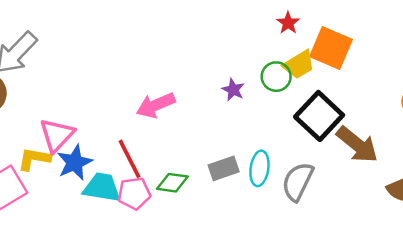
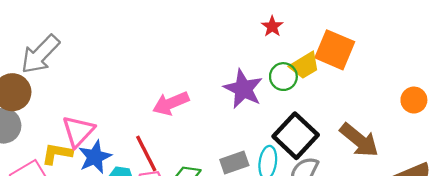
red star: (288, 23) -> (272, 26), moved
purple star: (233, 90) -> (243, 89), size x1.8
black square: (319, 116) -> (296, 136), moved

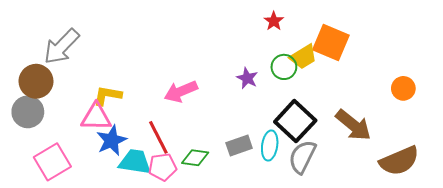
purple star: (243, 89) -> (247, 78), size x0.6
pink triangle: (78, 131) -> (96, 117), turned 48
yellow L-shape: (57, 154) -> (107, 96), moved

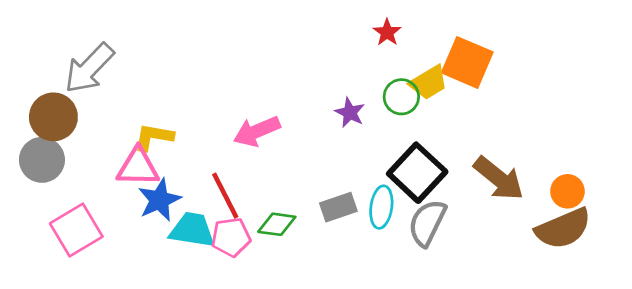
orange circle: (403, 88) -> (567, 191), moved

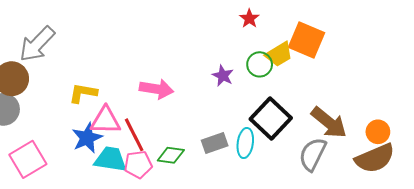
pink arrow: (257, 131) -> (157, 89), turned -148
pink triangle: (138, 167) -> (105, 121), moved
gray semicircle: (427, 223) -> (313, 154), moved

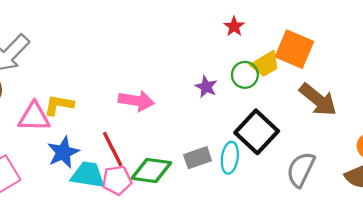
pink triangle: (105, 121) -> (34, 117), moved
brown arrow: (329, 123) -> (318, 100), moved
green diamond: (171, 155) -> (151, 171), size x1.4

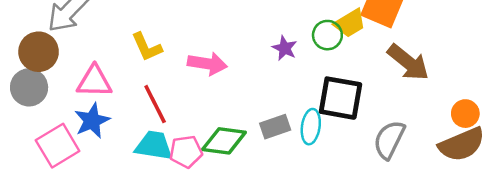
yellow L-shape: (59, 105) -> (147, 47), moved, turned -124
black square: (257, 132) -> (340, 98), turned -33
red line: (113, 149) -> (155, 104), moved
blue star: (63, 152) -> (92, 121), moved

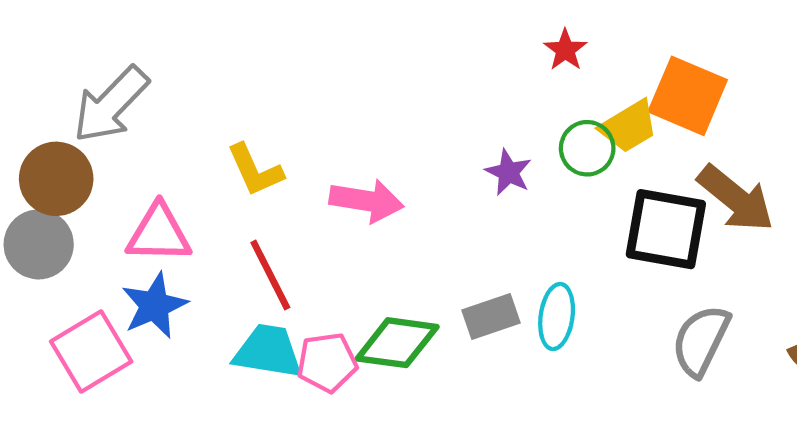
black square: (340, 98) -> (666, 229), moved

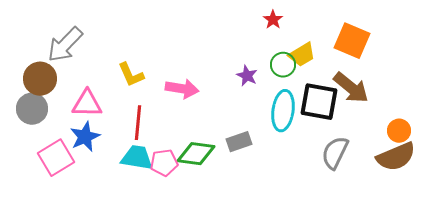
orange square: (688, 96) -> (352, 41), moved
red line: (270, 275) -> (138, 123), turned 32
cyan ellipse: (557, 316) -> (283, 111), moved, size x1.4

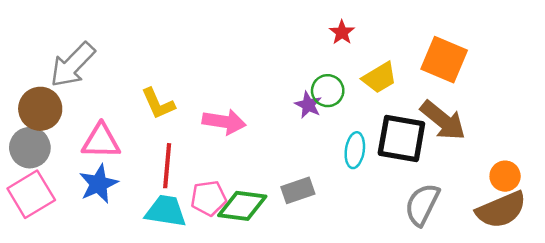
green circle: (283, 65) -> (328, 91), moved
cyan ellipse: (283, 111) -> (355, 150), size x0.7
pink square: (56, 158) -> (31, 194), moved
pink pentagon: (164, 163) -> (209, 198), moved

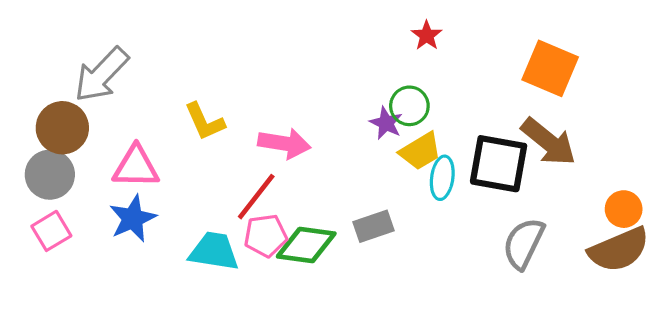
yellow trapezoid: (379, 78) -> (420, 151), moved
red line: (167, 166) -> (256, 197), moved, turned 33
pink square: (31, 194) -> (51, 231), size x0.7

